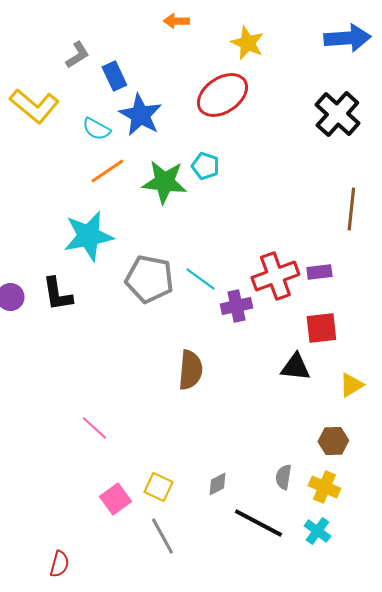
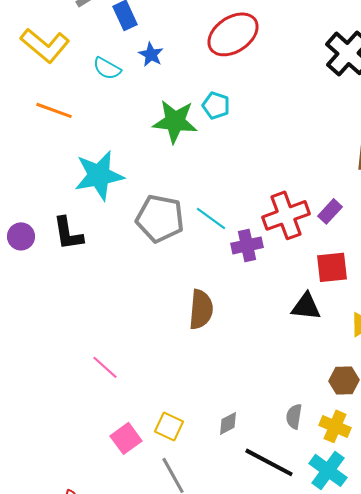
blue star: (140, 115) -> (151, 54), size x0.6
orange line: (107, 171) -> (54, 110), moved, turned 54
purple rectangle: (319, 272) -> (330, 211), turned -40
cyan cross: (317, 531) -> (328, 470), size x1.4

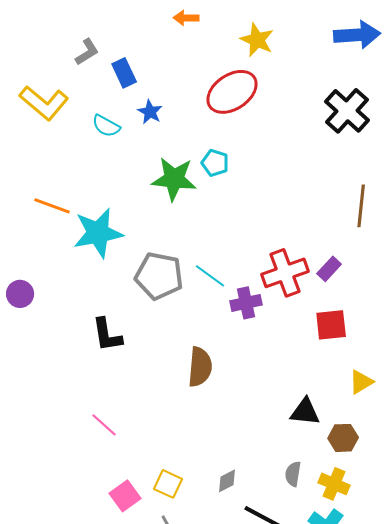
orange line: (54, 110) -> (52, 206), moved
black L-shape: (68, 233) -> (107, 335), moved
black triangle: (306, 306) -> (305, 412), moved

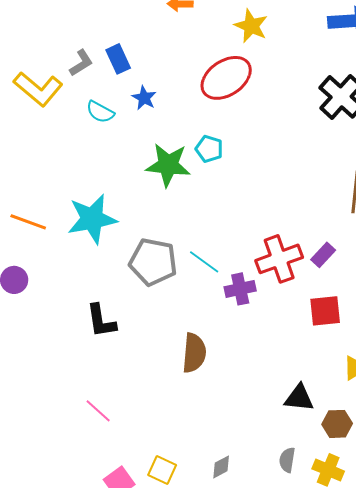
gray L-shape: (87, 52) -> (81, 63), moved
orange line: (52, 206) -> (28, 222), moved

